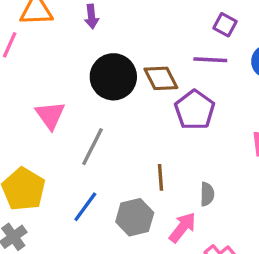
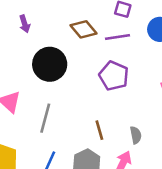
brown diamond: (161, 78) -> (84, 29), moved

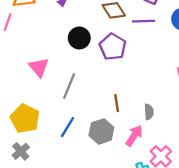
black circle: (50, 64) -> (79, 38), size x0.7
purple pentagon: (114, 76) -> (113, 47), moved

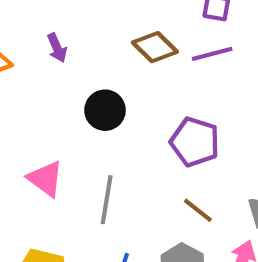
purple pentagon: (113, 47) -> (195, 142), moved
brown line: (117, 103) -> (198, 210), turned -30

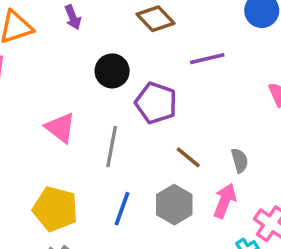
purple line: (212, 54) -> (207, 59), moved
purple pentagon: (195, 142) -> (156, 103), moved

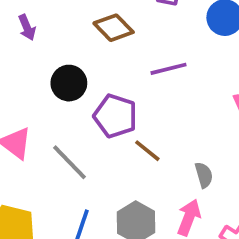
gray line: (112, 147) -> (70, 162), turned -54
brown line: (188, 157) -> (147, 151), moved

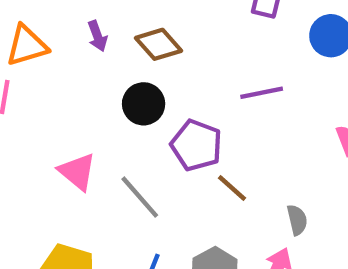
brown diamond: (114, 28) -> (159, 44), moved

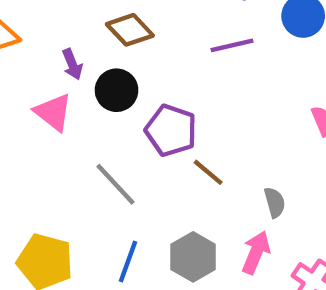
purple arrow: (97, 36) -> (72, 64), moved
purple line: (262, 93) -> (232, 45), moved
pink triangle: (77, 172) -> (53, 112), moved

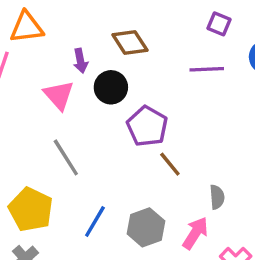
gray line: (115, 184) -> (66, 157), moved

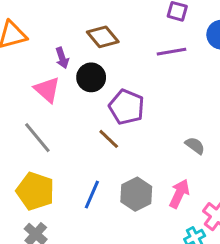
gray line: (66, 157) -> (37, 138), moved
brown line: (170, 164) -> (109, 139), moved
gray semicircle: (217, 197) -> (195, 146), moved, turned -42

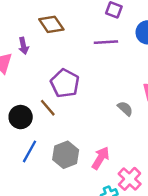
purple arrow: (62, 58) -> (23, 46), moved
black circle: (91, 77) -> (21, 117), moved
gray semicircle: (195, 146) -> (125, 109), moved

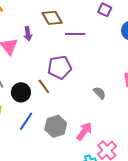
purple line: (106, 42) -> (75, 34), moved
purple pentagon: (65, 83) -> (60, 67), turned 30
gray semicircle: (125, 109) -> (100, 93), moved

